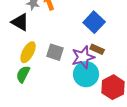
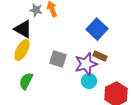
yellow ellipse: (28, 52) -> (22, 50), moved
cyan circle: (86, 74) -> (89, 81), size x0.6

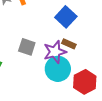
cyan circle: (89, 81) -> (58, 69), size x1.6

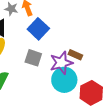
blue square: (66, 17) -> (38, 29), moved

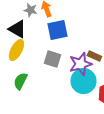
blue square: (38, 29) -> (57, 30), turned 35

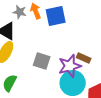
blue square: (57, 30) -> (56, 16), moved

